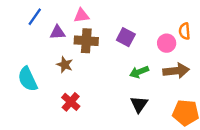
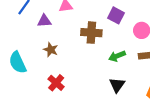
purple square: (126, 37) -> (116, 15), moved
brown cross: (86, 41) -> (91, 33), moved

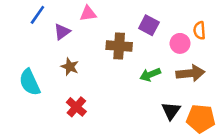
purple triangle: (44, 21) -> (62, 32), turned -32
black triangle: (117, 85) -> (171, 111), moved

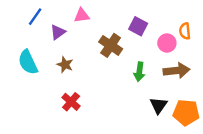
brown cross: (119, 46) -> (111, 45), turned 30
green arrow: (150, 75) -> (139, 72), turned -60
cyan semicircle: (30, 82) -> (28, 62), moved

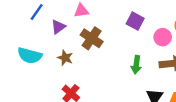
brown cross: (111, 45) -> (92, 38), moved
cyan semicircle: (28, 62) -> (30, 55), turned -50

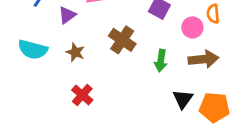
brown cross: (92, 38) -> (122, 40), moved

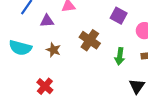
purple triangle: (67, 15) -> (47, 21), turned 32
red cross: (82, 95) -> (45, 86), moved

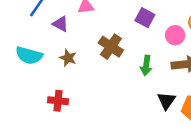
purple triangle: (47, 21) -> (60, 24), turned 32
red cross: (45, 86) -> (58, 101), turned -35

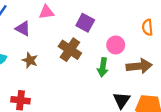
purple square: (145, 18) -> (85, 23), moved
pink circle: (175, 35) -> (116, 45), moved

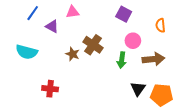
purple square: (85, 23) -> (124, 14), moved
brown star: (30, 60) -> (73, 54), moved

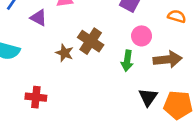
orange semicircle: (161, 25) -> (177, 16), turned 112

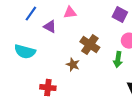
brown star: (65, 53) -> (73, 65), moved

